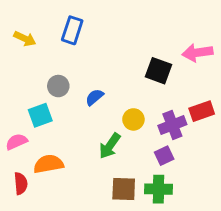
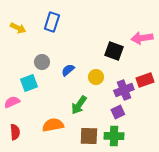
yellow circle: (133, 119) -> (96, 77), moved
orange semicircle: (49, 164) -> (53, 125), moved

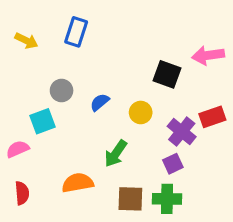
purple cross: (124, 90) -> (182, 132), turned -30

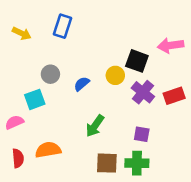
yellow circle: (141, 112) -> (115, 75), moved
purple cross: (182, 132) -> (143, 92), moved
purple square: (173, 164) -> (142, 134), turned 35
orange semicircle: (78, 183) -> (48, 150), moved

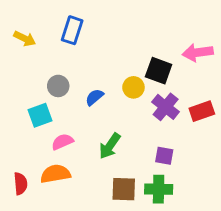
pink semicircle: (14, 122) -> (62, 142), moved

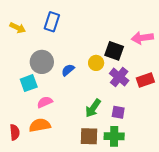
gray circle: (58, 86) -> (42, 62), size x1.5
green arrow: (110, 146) -> (93, 108), moved

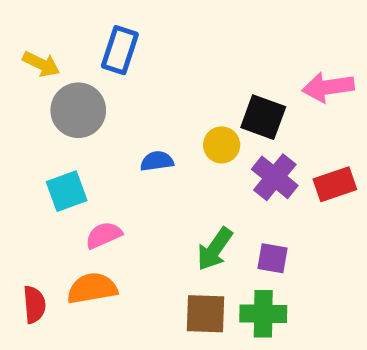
gray circle: (42, 62) -> (78, 110), moved
blue semicircle: (68, 70) -> (157, 161), turned 32

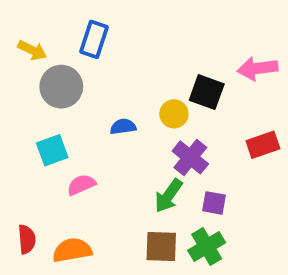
purple cross: (275, 177) -> (190, 157), moved
orange semicircle: (92, 288) -> (72, 250), moved
green cross: (263, 314) -> (207, 247), turned -32

